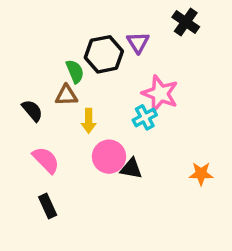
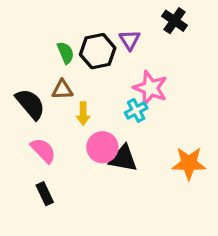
green semicircle: (75, 71) -> (66, 53), moved
black semicircle: (32, 111) -> (30, 104), size x1.5
black triangle: (131, 169) -> (123, 158), size x1.4
orange star: (201, 174) -> (189, 163), size x1.5

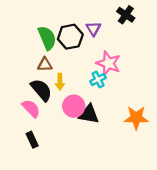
green semicircle: (66, 53) -> (47, 38), size x1.5
black semicircle: (30, 104) -> (41, 90), moved

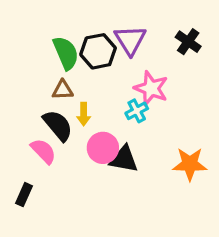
black cross: (126, 15) -> (188, 42), moved
purple triangle: (93, 29) -> (130, 40), size x1.5
black rectangle: (32, 140) -> (24, 195), moved, turned 49

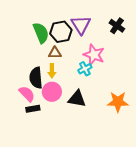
brown triangle: (63, 90) -> (55, 53), moved
black semicircle: (58, 125) -> (36, 78), turned -145
pink circle: (103, 148) -> (52, 92), moved
black rectangle: (24, 195) -> (33, 109), moved, turned 56

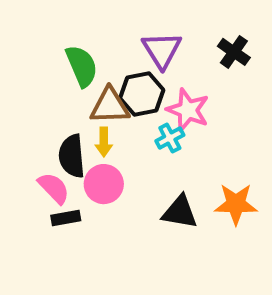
black hexagon: (61, 32) -> (142, 94), moved
brown triangle: (55, 53) -> (110, 106), size x1.5
black triangle: (77, 99) -> (180, 212), moved

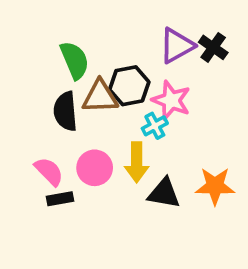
purple triangle: (162, 50) -> (177, 46), moved, turned 33
yellow arrow: (104, 142) -> (137, 162), moved, size x1.5
black semicircle: (72, 156) -> (65, 111), moved

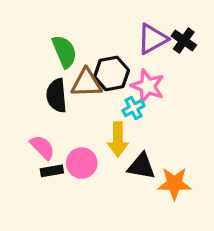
pink circle: (95, 168) -> (82, 163), moved
orange star: (215, 186) -> (174, 183), moved

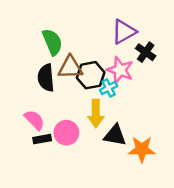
black cross: (184, 40) -> (146, 52), moved
black hexagon: (112, 73) -> (91, 75), moved

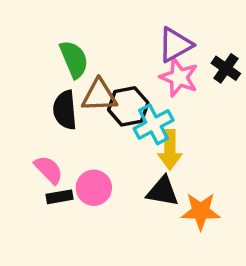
black cross: (146, 52) -> (226, 68), moved
pink star: (120, 70) -> (179, 77), moved
cyan cross: (109, 88) -> (154, 124), size x1.5
yellow arrow: (96, 113) -> (170, 150), moved

